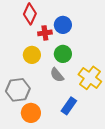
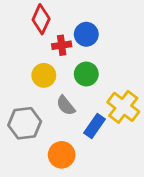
gray semicircle: (57, 75) -> (66, 106), moved
blue rectangle: (69, 106) -> (94, 126), moved
orange circle: (31, 113) -> (62, 155), moved

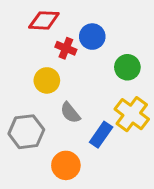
red diamond: (41, 19) -> (44, 20), turned 68
red cross: (62, 45) -> (66, 48), turned 30
green circle: (86, 74) -> (127, 67), moved

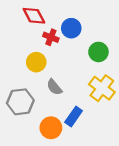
red diamond: (44, 20) -> (34, 16), turned 60
blue rectangle: (101, 135) -> (74, 116), moved

